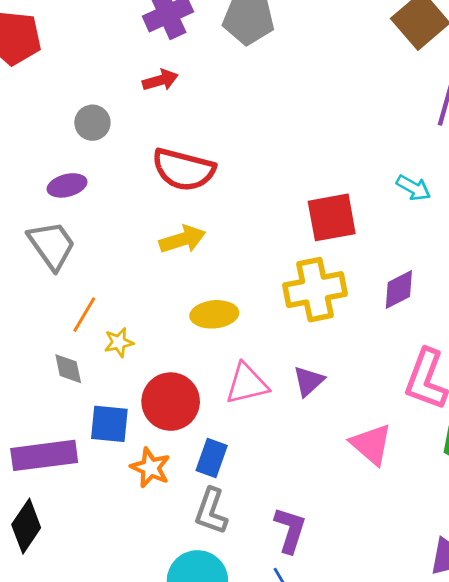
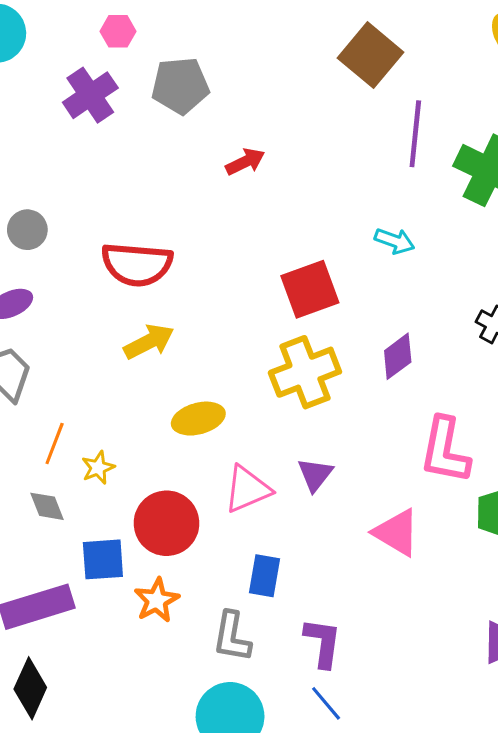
red arrow: (160, 80) -> (245, 162), moved
blue rectangle: (212, 458) -> (265, 576), moved
orange star: (150, 468) -> (157, 600), turned 30

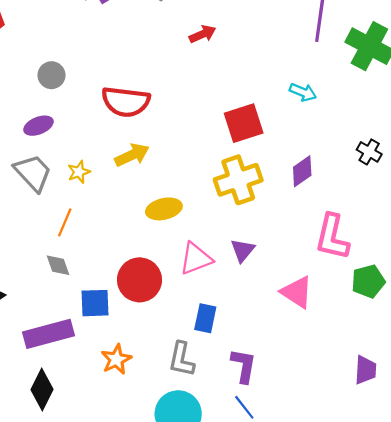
yellow star: (98, 468) -> (79, 172), moved
orange star: (157, 600) -> (116, 359), moved

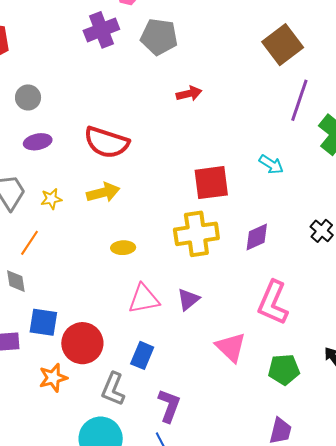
gray circle: (52, 75) -> (28, 97), moved
purple ellipse: (38, 126) -> (38, 142), moved
yellow ellipse: (164, 209) -> (123, 248), size x0.7
red circle: (139, 280) -> (82, 343), moved
green pentagon: (368, 281) -> (284, 369), moved

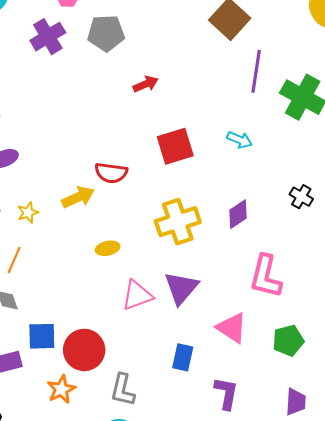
red semicircle: (107, 142) -> (111, 173), moved, size x0.7
red square: (211, 183) -> (175, 146), moved
purple triangle: (188, 299) -> (181, 288), size x1.5
blue rectangle: (142, 355) -> (183, 357), moved
purple L-shape: (169, 406) -> (226, 393), moved

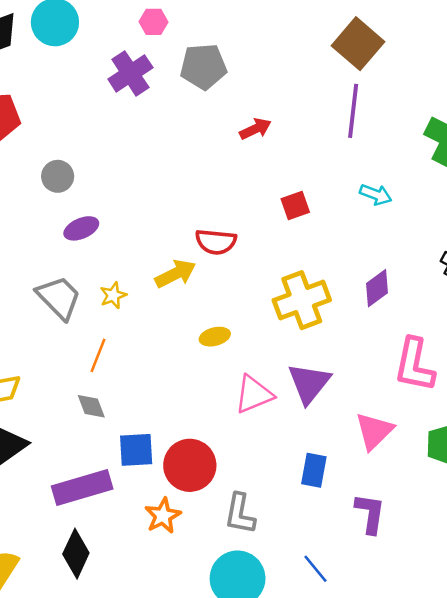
purple line: (256, 71) -> (353, 111), moved
red square: (175, 146) -> (295, 206), size x0.6
pink triangle: (232, 328) -> (374, 431), turned 44

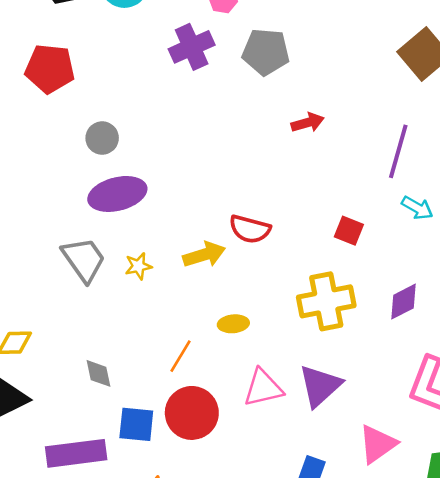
purple line: (353, 111) -> (398, 151), moved
red square: (295, 206) -> (349, 231), moved, turned 32
purple ellipse: (81, 228) -> (117, 194), size x1.6
orange line: (98, 355) -> (181, 356), moved
red circle: (190, 465) -> (192, 413), moved

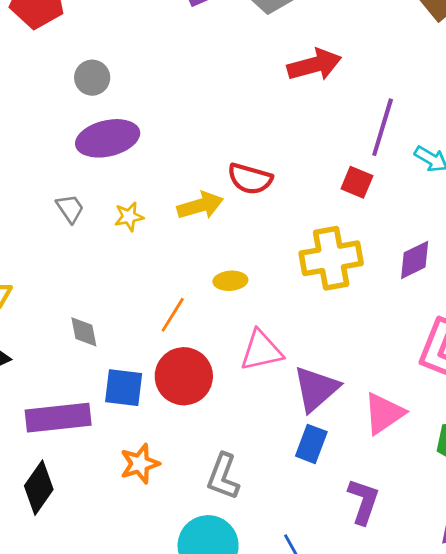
red arrow: (308, 123) -> (314, 65), size x1.5
purple line: (398, 151) -> (383, 127), moved
gray trapezoid: (84, 260) -> (70, 209), size x0.6
purple triangle: (320, 386) -> (316, 389), moved

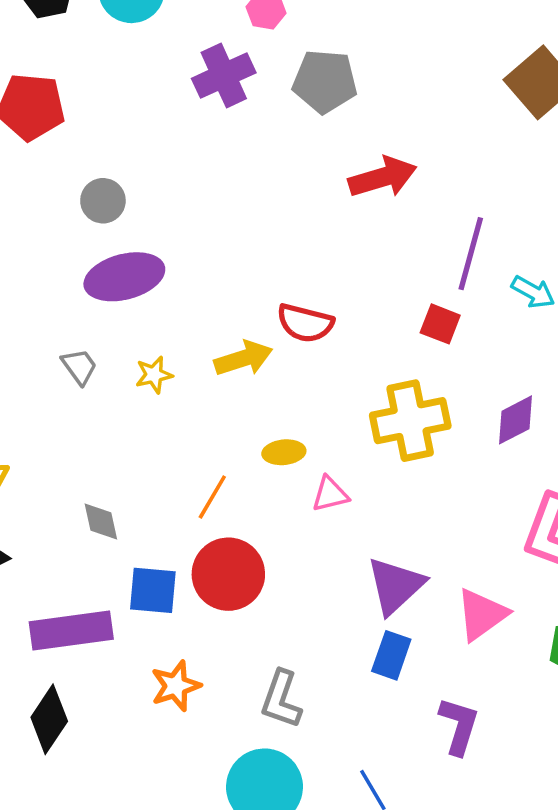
pink triangle: (261, 351) -> (330, 494), moved, size x0.7

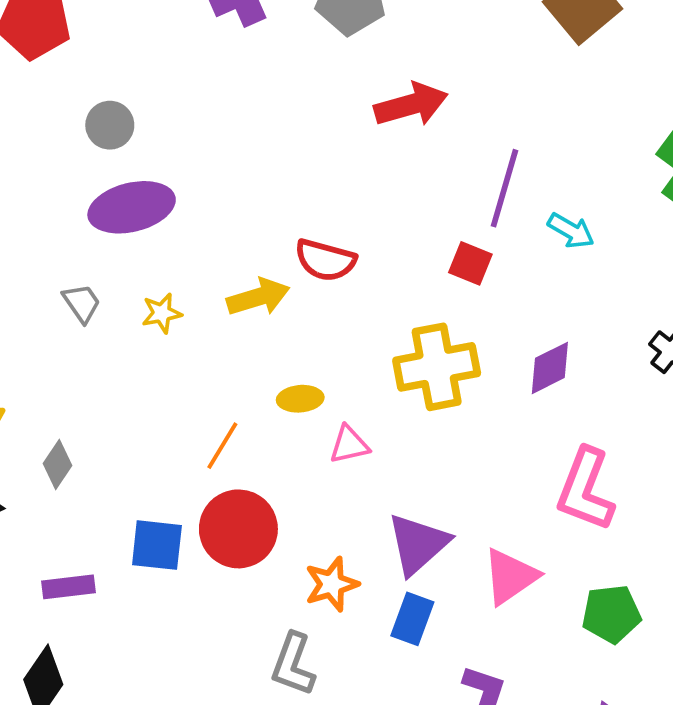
gray diamond: (101, 521) -> (57, 464), moved, turned 45
purple rectangle: (71, 630) -> (68, 587), size x0.6
orange star: (176, 686) -> (332, 584), moved

